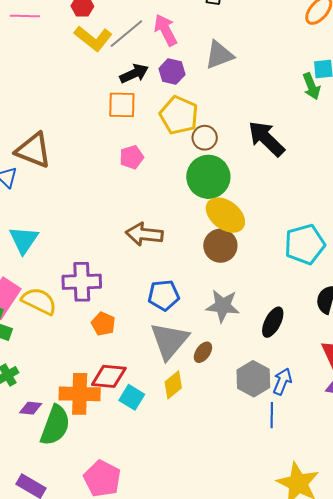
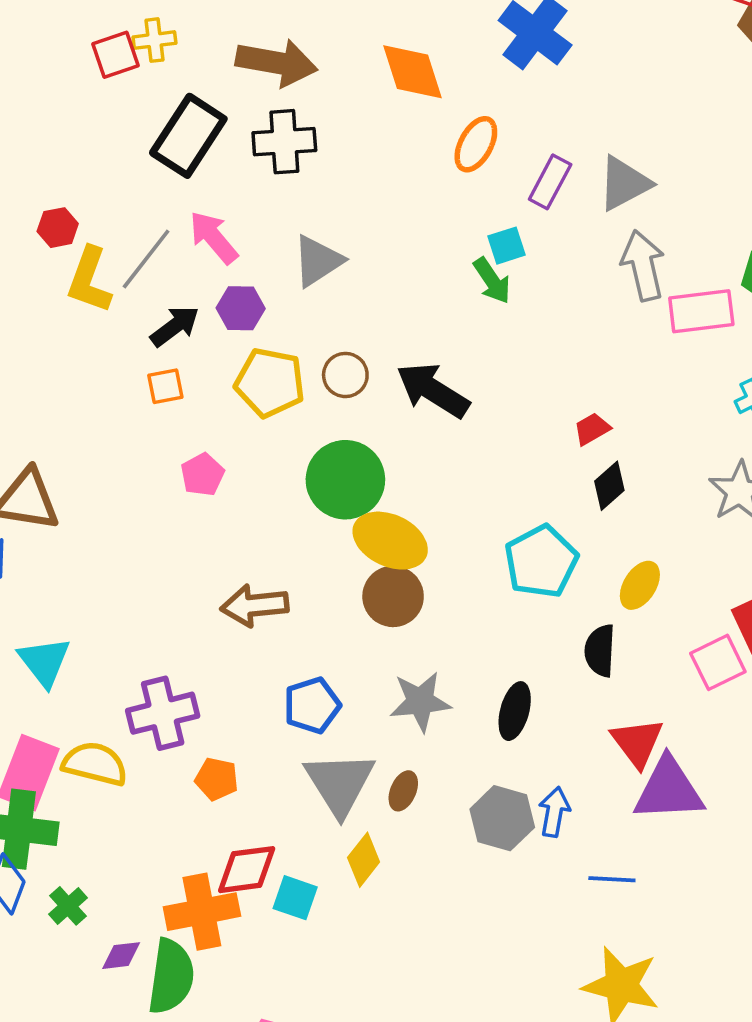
yellow L-shape: (93, 38) -> (89, 280), turned 84
orange square: (122, 105) -> (165, 386), size x0.7
brown circle: (205, 138) -> (345, 375), moved
blue line: (272, 415) -> (612, 879), moved, turned -75

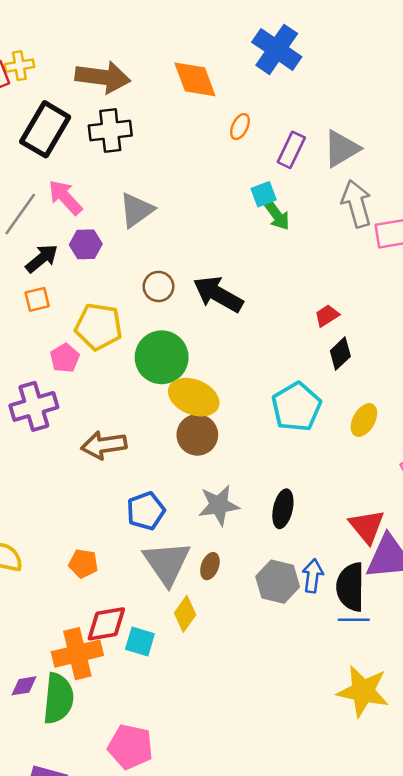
orange ellipse: (476, 144) -> (240, 127), size x0.7
green arrow: (492, 281) -> (277, 215), moved
yellow pentagon: (270, 383) -> (99, 327), moved
black semicircle: (600, 651) -> (351, 587), moved, size x1.4
purple cross: (163, 713) -> (34, 406), moved

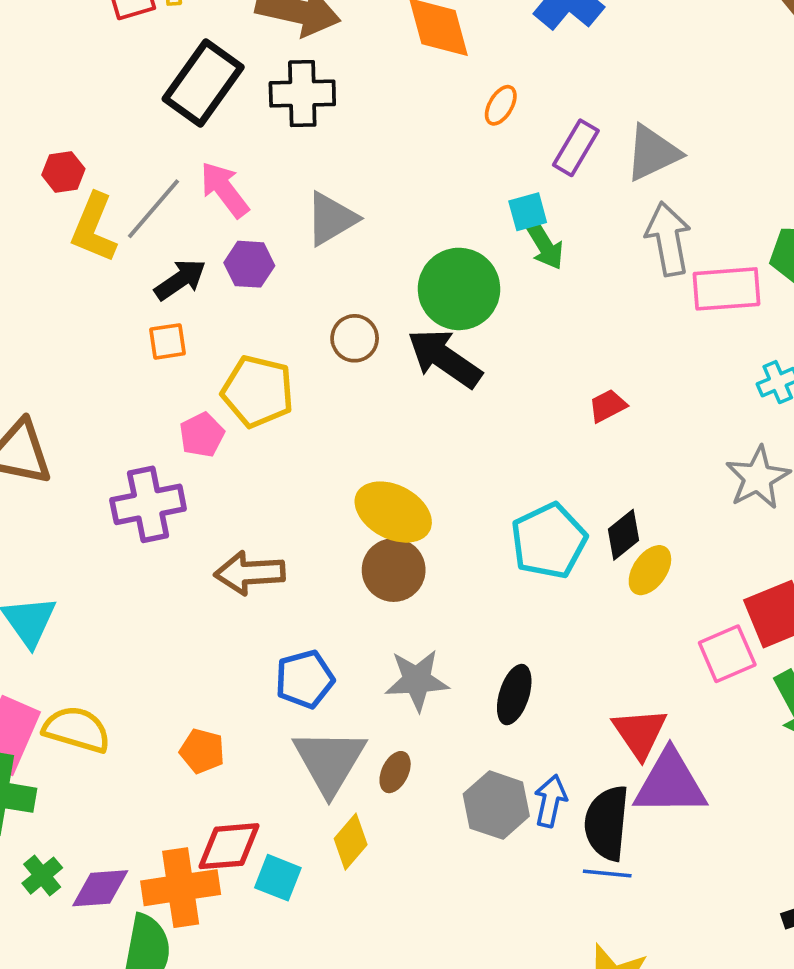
black diamond: (340, 354) -> (623, 535), moved
green circle: (162, 357) -> (459, 289), moved
purple diamond: (24, 686) -> (100, 888), moved, size x1.4

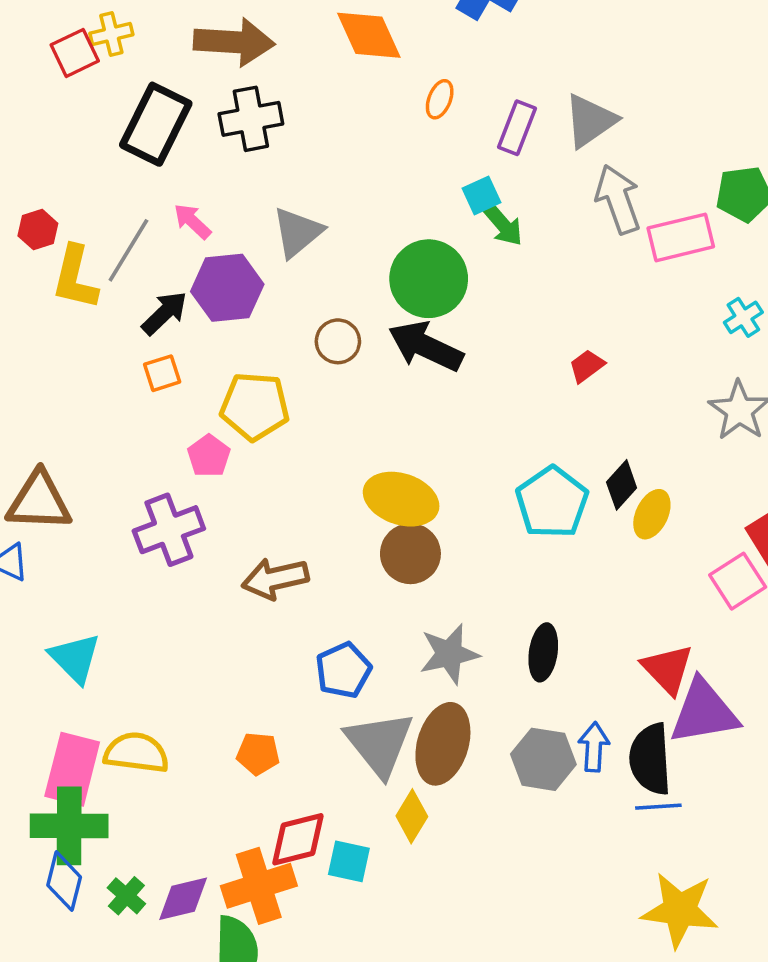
pink arrow: (224, 190) -> (192, 221), size x0.7
purple hexagon: (249, 264) -> (227, 288), size x1.5
brown ellipse: (395, 772) -> (443, 744), size x2.0

